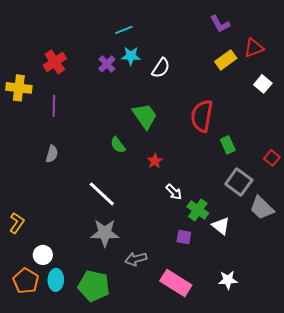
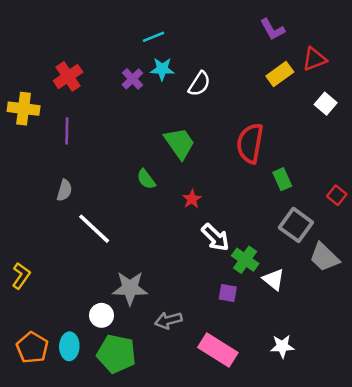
white arrow: (174, 192) -> (215, 237), size x1.4
white line: (102, 194) -> (94, 229), moved
white circle: (43, 255) -> (102, 315), moved

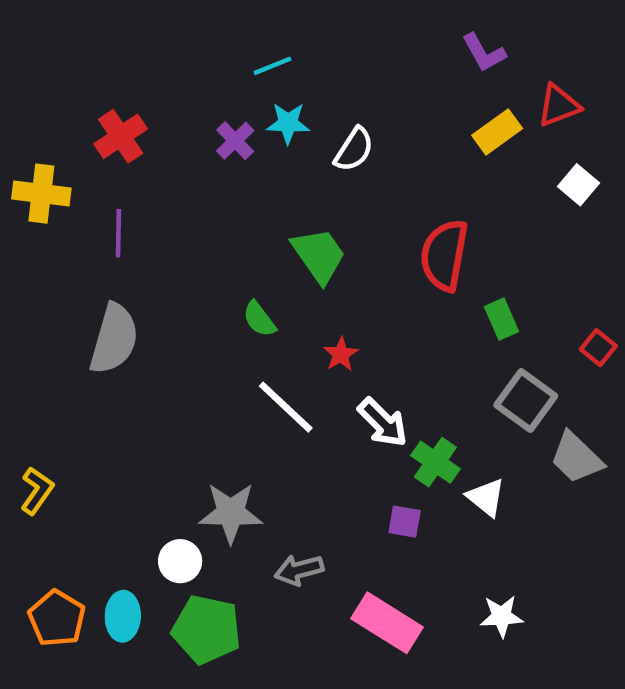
gray semicircle: (64, 190) -> (114, 339), size x1.8
white line: (94, 229) -> (286, 407), moved

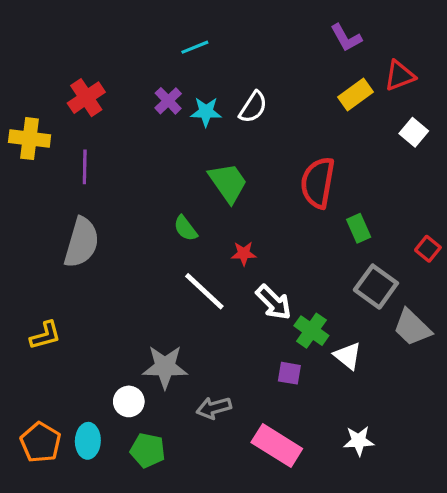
cyan star: (288, 123) -> (206, 112), moved
red star: (341, 354) -> (244, 253), turned 30
yellow L-shape: (37, 491) -> (45, 335), moved, turned 40
green pentagon: (206, 629) -> (148, 450), size x0.7

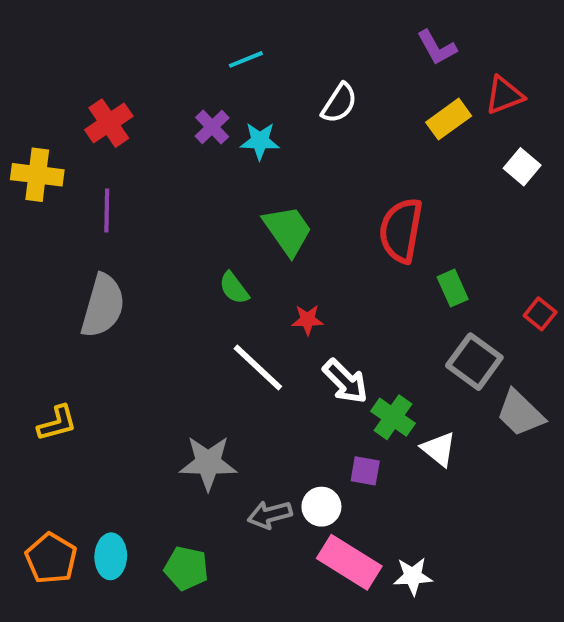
white semicircle: (253, 107) -> (339, 103), moved
white circle: (129, 401) -> (321, 507), moved
white star: (359, 441) -> (413, 576), moved

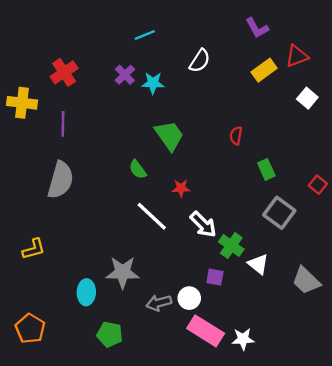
red semicircle: (401, 230) -> (236, 136), size x0.5
gray trapezoid: (520, 413) -> (306, 281), moved
cyan ellipse: (111, 556) -> (86, 292), moved

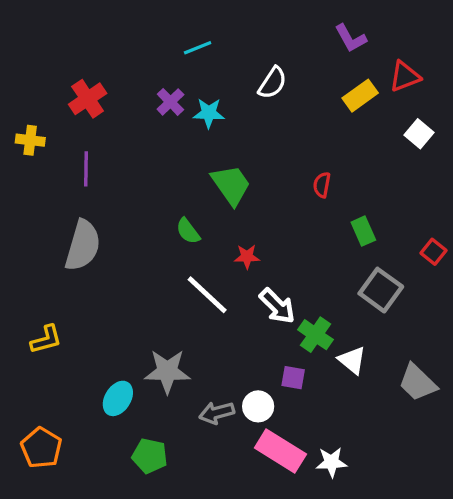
yellow cross: (22, 103) -> (30, 140), size x0.7
cyan ellipse: (86, 292) -> (118, 398), turned 30

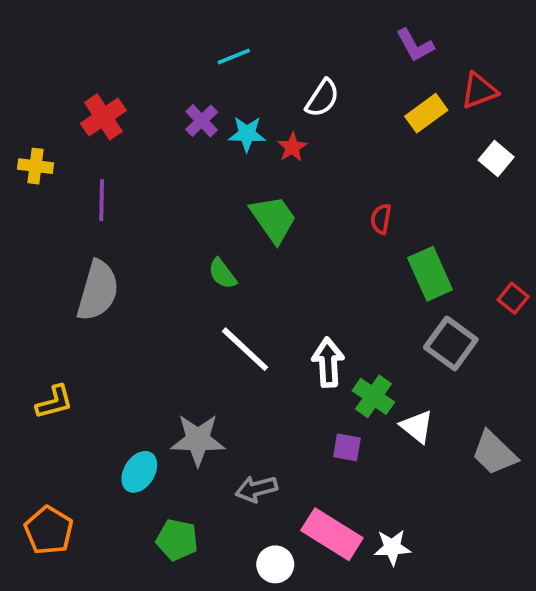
green rectangle: (363, 231) -> (430, 274), size x1.5
red star: (247, 257) -> (292, 147), moved, turned -30
white arrow: (277, 306) -> (328, 362), turned -138
white circle: (258, 406) -> (275, 564), moved

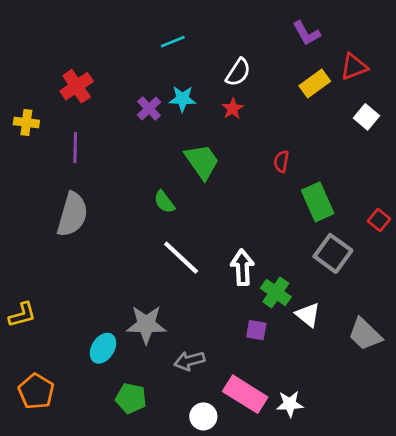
purple cross: (202, 121) -> (149, 109), moved
red star: (292, 147) -> (233, 109), moved
yellow L-shape: (54, 402) -> (22, 315), moved

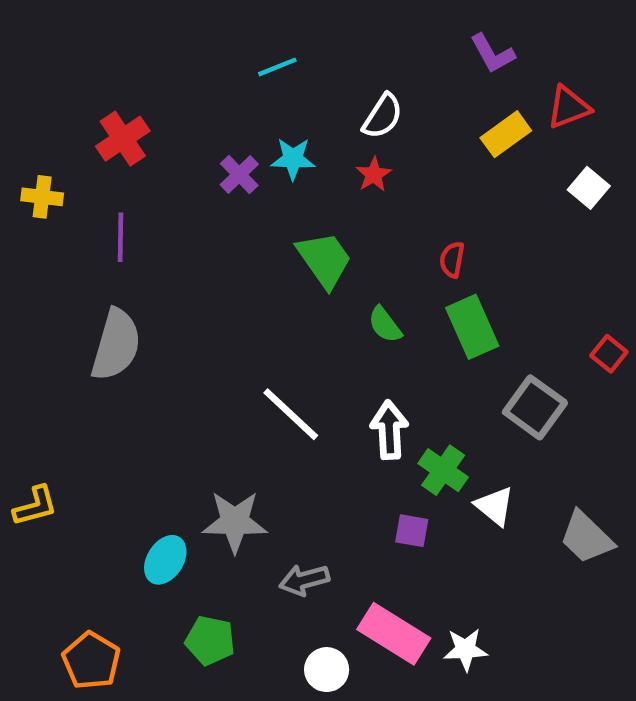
green semicircle: (164, 202) -> (385, 325), moved
green rectangle: (318, 202) -> (472, 327), moved
orange pentagon: (36, 391) -> (91, 661), moved

